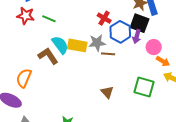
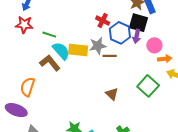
green line: (49, 19) -> (49, 35), moved
orange arrow: (163, 61) -> (165, 59), turned -32
green square: (144, 87) -> (148, 86), turned 30

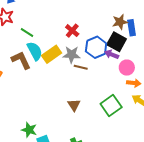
red cross: (103, 21) -> (72, 31), moved
purple arrow: (137, 36) -> (112, 54), turned 88
yellow rectangle: (78, 50) -> (52, 54), turned -54

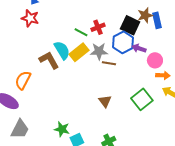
red cross: (72, 31) -> (98, 27), turned 32
green line: (27, 32) -> (81, 32), moved
black square: (117, 42) -> (130, 25), moved

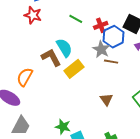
green line: (81, 32) -> (76, 19), moved
blue hexagon: (123, 42) -> (113, 37), moved
gray star: (99, 51) -> (101, 49), turned 30
yellow rectangle: (79, 52) -> (74, 69), moved

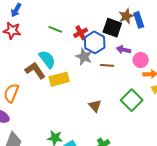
brown line: (111, 62) -> (107, 65), moved
yellow rectangle: (74, 69) -> (59, 79), turned 30

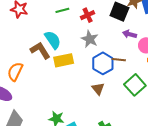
green line: (55, 29) -> (62, 10), turned -40
blue hexagon: (95, 42) -> (103, 63), moved
brown line: (107, 65) -> (119, 60), moved

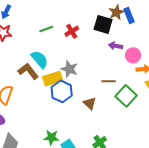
gray star: (90, 39) -> (69, 69), moved
brown line: (119, 60) -> (109, 81), moved
blue hexagon: (103, 63) -> (62, 91), moved

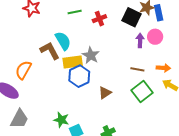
purple arrow: (115, 46) -> (140, 40), turned 72
pink circle: (133, 55) -> (155, 37), moved
brown line: (109, 81) -> (137, 69), moved
brown triangle: (90, 103) -> (105, 93), turned 32

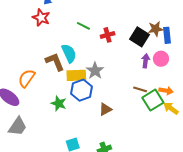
green line: (75, 12) -> (83, 26), turned 32
green square: (142, 91) -> (153, 100), moved
green star: (61, 120) -> (59, 103), moved

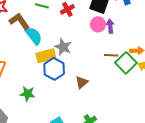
pink circle: (161, 59) -> (98, 24), moved
brown L-shape: (55, 62) -> (19, 21), moved
green star: (59, 103) -> (28, 94), moved

